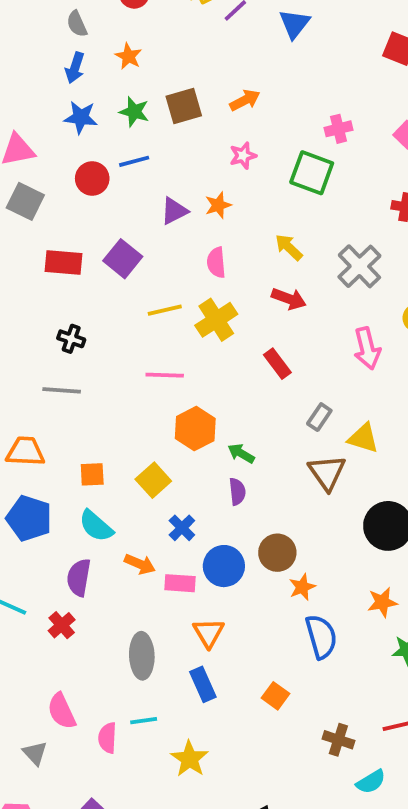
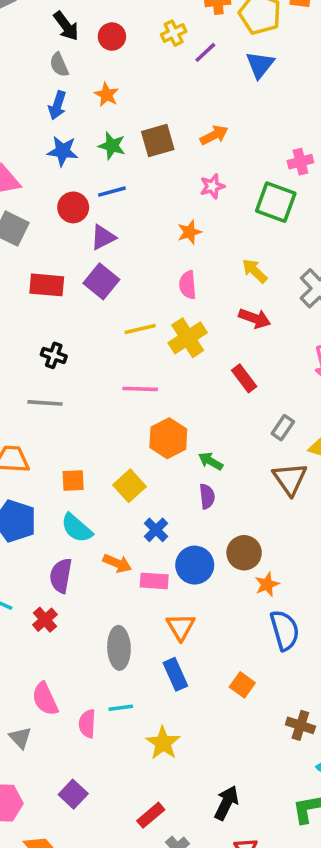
purple triangle: (174, 211) -> (103, 237), moved

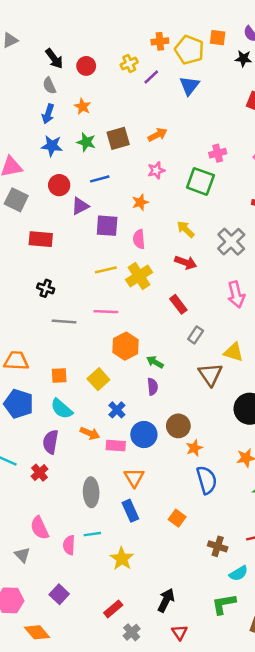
blue line: (112, 192) -> (100, 179), moved
purple square: (101, 281) -> (107, 226), moved, turned -35
gray line: (45, 403) -> (64, 321), moved
gray rectangle: (283, 428) -> (196, 335), moved

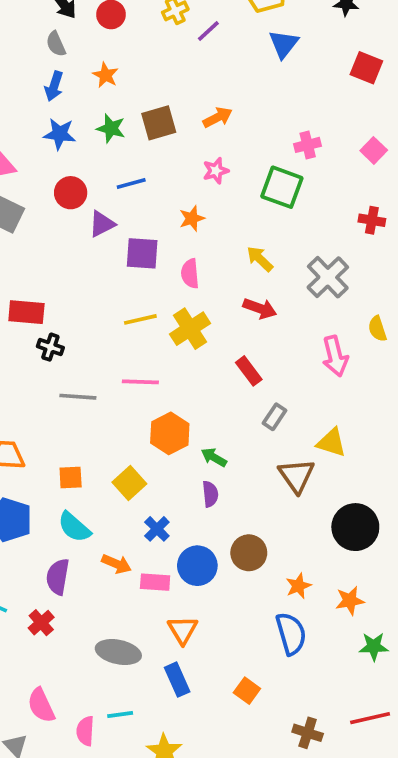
blue triangle: (189, 86) -> (284, 44), moved
red rectangle: (41, 239) -> (26, 312), moved
orange star: (194, 448) -> (298, 586), moved
gray ellipse: (91, 492) -> (118, 652), turned -76

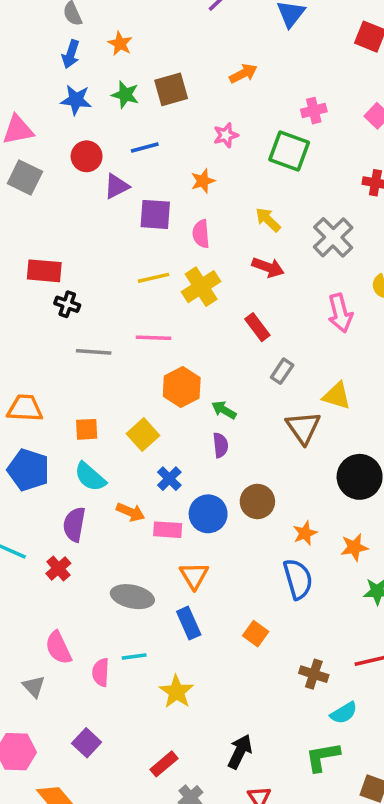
orange arrow: (218, 117) -> (243, 74), moved

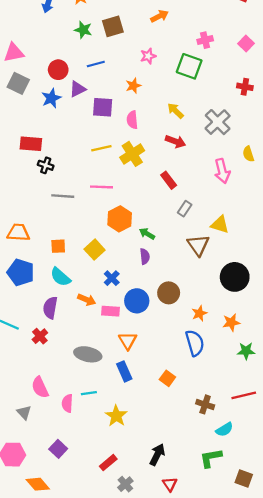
blue star: (76, 100) -> (51, 98), moved, turned -30

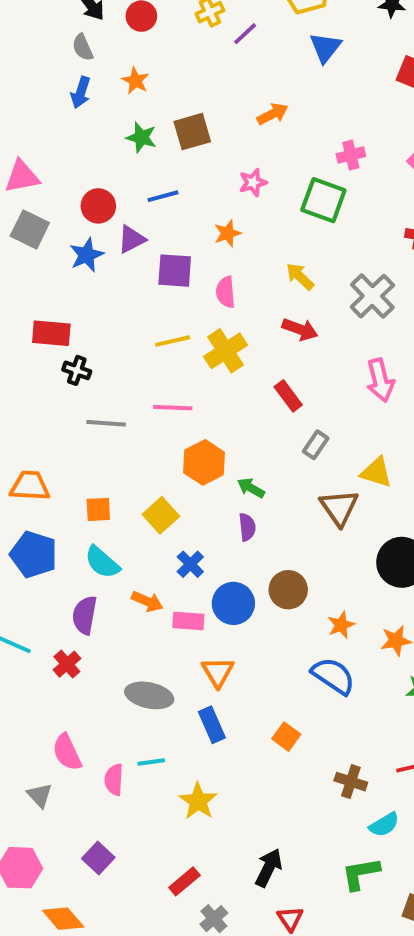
blue semicircle: (195, 343) -> (333, 676), turned -40

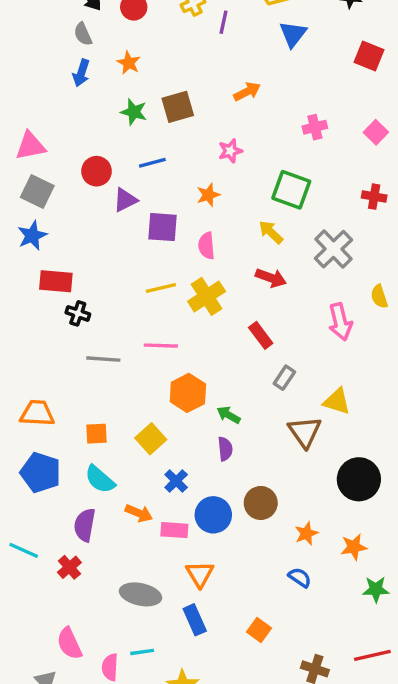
purple line: (245, 34) -> (223, 22), turned -35
green square: (323, 200) -> (291, 190), moved
blue star: (87, 255) -> (32, 236), moved
blue semicircle: (333, 676) -> (300, 577), size x0.6

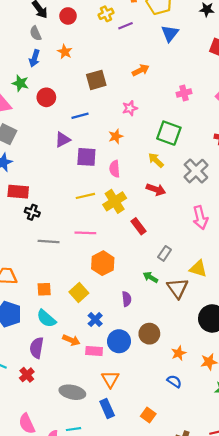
purple line: (223, 22) -> (125, 26), turned 56
green star: (134, 112) -> (20, 83), moved
red circle: (96, 171) -> (46, 97), moved
red rectangle: (261, 335) -> (139, 226), moved
green arrow: (229, 415) -> (150, 277), moved

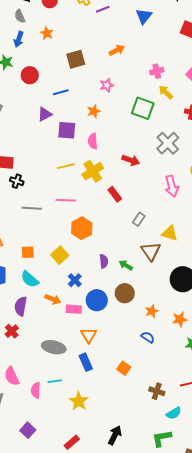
yellow arrow: (156, 160) -> (166, 92), moved
green arrow: (150, 277) -> (126, 265), moved

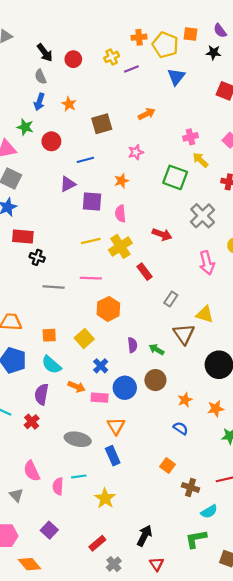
orange star: (47, 33) -> (69, 104), moved
orange square: (124, 368) -> (167, 466), moved

